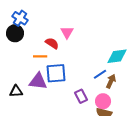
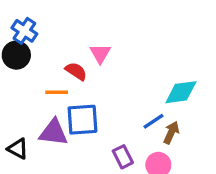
black triangle: (16, 91) -> (18, 149), turned 32

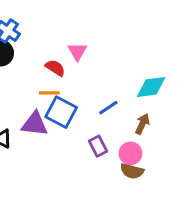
orange line: (57, 92) -> (49, 93), moved
blue square: (82, 120) -> (61, 112), turned 32
blue line: (153, 121) -> (108, 108), moved

